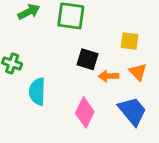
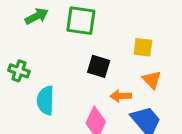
orange arrow: (109, 76) -> (121, 96), moved

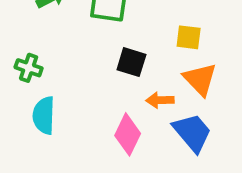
orange triangle: (152, 80) -> (200, 79), size x1.4
cyan semicircle: (46, 100) -> (44, 115), moved

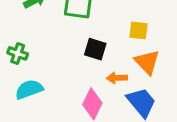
cyan semicircle: (44, 115) -> (29, 89), turned 68

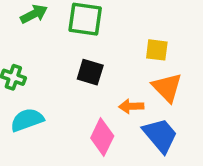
black square: (95, 49) -> (90, 72), moved

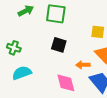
pink diamond: (102, 137) -> (66, 83), turned -40

